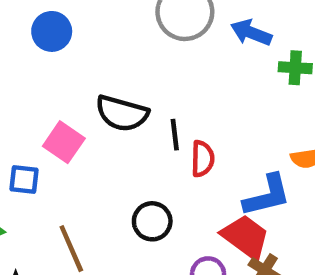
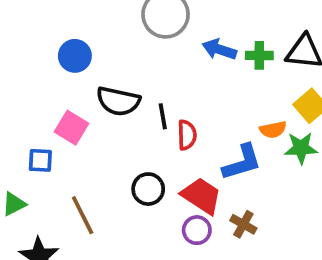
blue circle: (52, 31) -> (75, 56), moved
blue arrow: (251, 33) -> (219, 49), moved
red trapezoid: (246, 237) -> (201, 196), moved

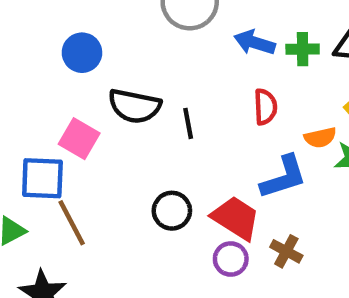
red semicircle: (187, 135) -> (265, 107), moved
blue square: (40, 160) -> (42, 178), size x1.5
brown line: (83, 215) -> (72, 223), moved

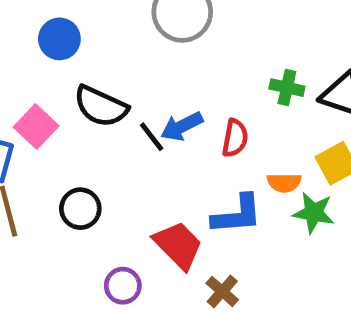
blue arrow: (255, 42) -> (182, 126), moved, turned -57
black line: (188, 123) -> (152, 137), turned -40
black circle: (172, 211) -> (80, 209), moved
purple circle: (231, 259) -> (123, 286), moved

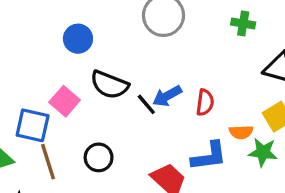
green cross: (287, 88) -> (243, 24), moved

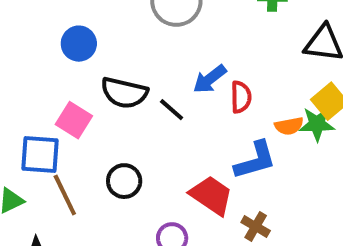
blue arrow: (167, 96) -> (210, 79), moved
green star: (263, 152) -> (317, 124), moved

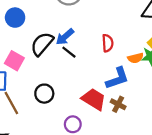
blue arrow: (210, 79) -> (65, 37), moved
black semicircle: (124, 93) -> (42, 44), turned 120
brown cross: (256, 227) -> (118, 104), moved

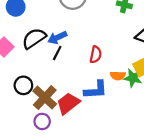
black line: (69, 52) -> (57, 53), turned 64
red trapezoid: (94, 99) -> (68, 103), turned -85
brown cross: (118, 104) -> (45, 98), moved, size x1.6

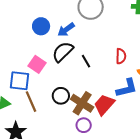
blue arrow: (57, 38) -> (66, 30), moved
black line: (57, 53) -> (86, 61), turned -48

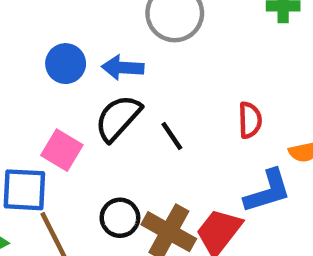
blue arrow: (66, 30) -> (123, 68), turned 42

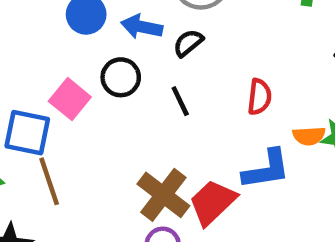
black semicircle: (118, 118) -> (188, 43), moved, size x0.6
black circle: (120, 218) -> (121, 77), moved

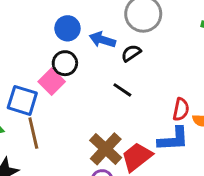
black circle: (121, 77) -> (65, 63), moved
red semicircle: (259, 97) -> (181, 109), moved
black line: (180, 101) -> (122, 90), turned -36

